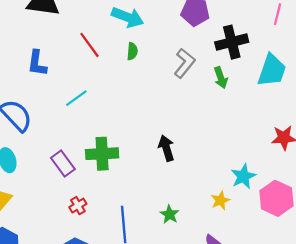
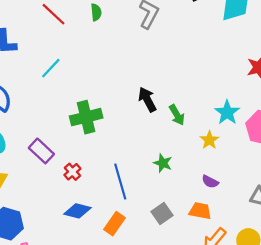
green arrow: (221, 78) -> (177, 115), moved
purple rectangle: (63, 164) -> (41, 151), moved

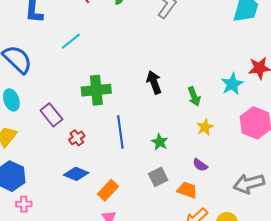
cyan star: (227, 112) -> (232, 84), moved
green arrow: (177, 115) -> (194, 96), moved
blue line: (120, 181) -> (120, 132), moved
gray square: (162, 214) -> (158, 177), moved

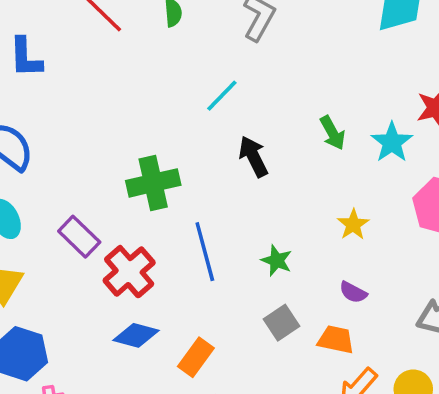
cyan line: (71, 41) -> (222, 96), moved
green arrow: (194, 96) -> (333, 133), moved
red cross: (77, 138) -> (129, 272), size x1.8

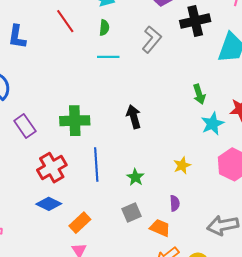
cyan line: (222, 96) -> (108, 57), moved, turned 35
green arrow: (333, 133) -> (199, 94), moved
purple rectangle: (79, 237) -> (25, 126), moved
purple semicircle: (353, 292) -> (175, 203), turned -133

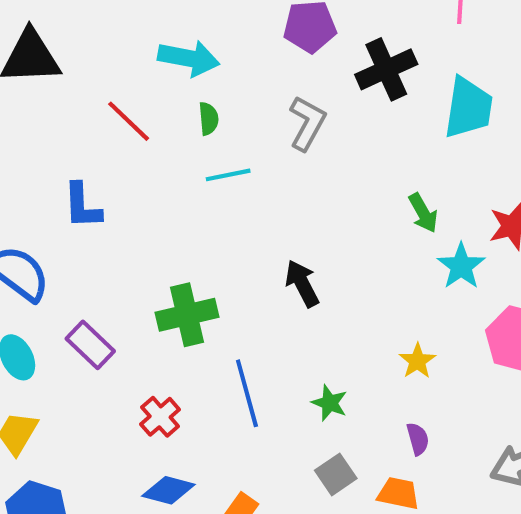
blue L-shape: (17, 37) -> (82, 206), moved
red cross: (52, 168) -> (160, 417), size x0.7

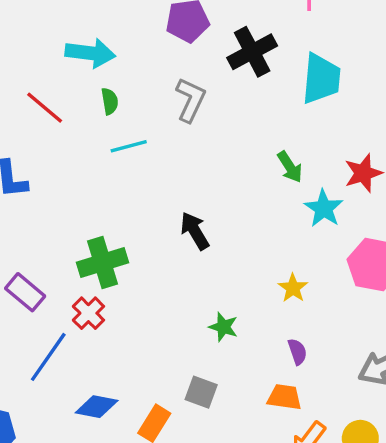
blue line: (247, 393) -> (48, 357), moved, turned 54
red cross: (160, 417) -> (88, 313), moved
gray square: (336, 474) -> (201, 392), moved, turned -32

